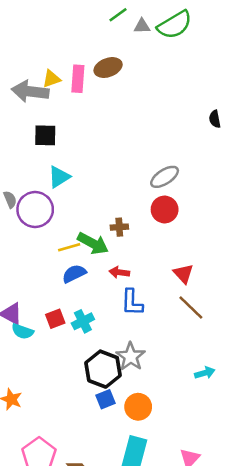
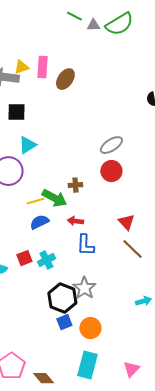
green line: (118, 15) -> (74, 16), turned 63
brown ellipse: (108, 68) -> (65, 79), moved, turned -35

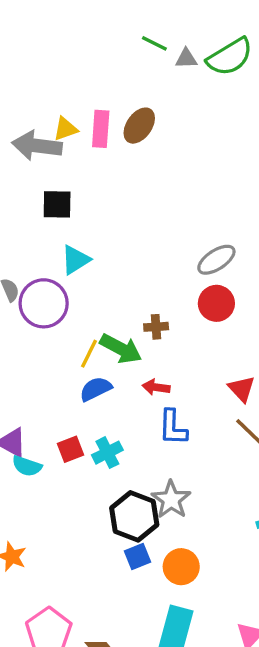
brown ellipse: (65, 79) -> (139, 126), moved
yellow line: (35, 201) -> (89, 354), turned -48

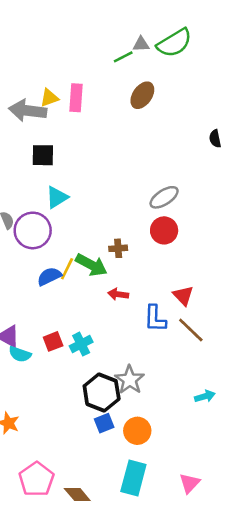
green line: (154, 43) -> (123, 57), moved, turned -54
brown ellipse: (139, 126) -> (142, 95), moved
blue semicircle: (96, 389) -> (49, 276), moved
blue L-shape: (173, 427) -> (155, 319), moved

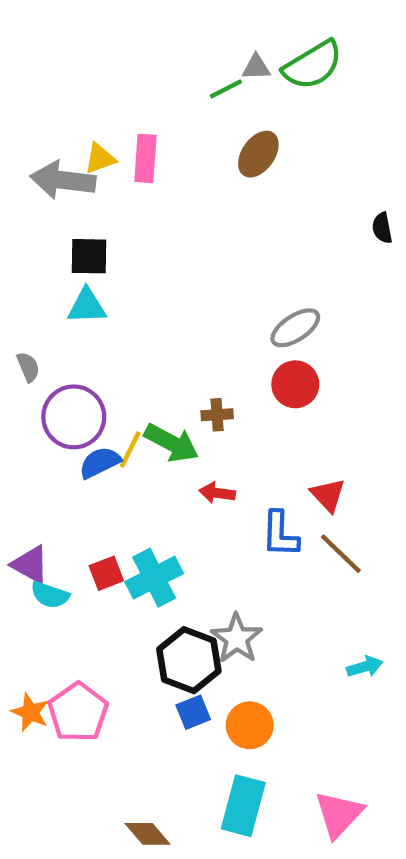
cyan triangle: (57, 197) -> (87, 306), moved, turned 30
purple circle: (33, 230) -> (74, 417), moved
cyan cross: (81, 344) -> (154, 578), size x1.4
pink pentagon: (36, 479) -> (78, 712), moved
pink triangle: (190, 483) -> (339, 814), size x1.4

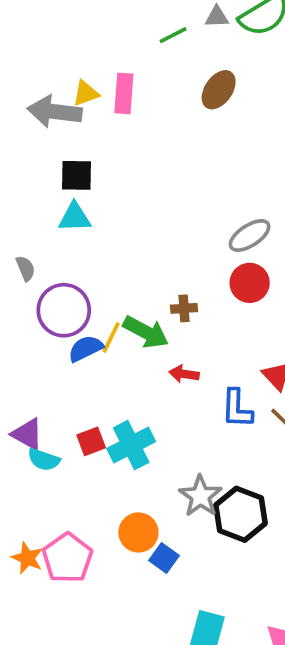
green line: (226, 89) -> (173, 35), moved
black hexagon: (189, 660) -> (240, 514), moved
blue square: (193, 712) -> (164, 558), turned -32
orange circle: (250, 725) -> (138, 532), moved

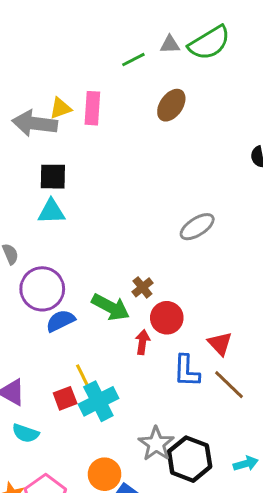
red circle: (250, 283) -> (167, 318), moved
brown cross: (184, 308) -> (142, 287), turned -35
yellow line: (111, 338) -> (83, 377), moved, turned -52
red arrow: (184, 374) -> (142, 342), turned 90
cyan semicircle: (44, 460) -> (26, 433), moved

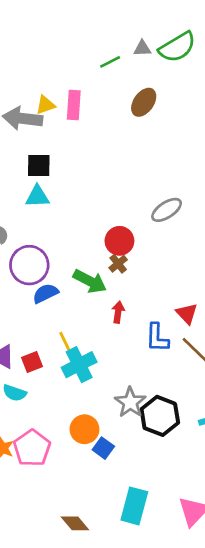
red circle: (167, 318) -> (119, 241), moved
red square: (65, 398) -> (32, 362), moved

